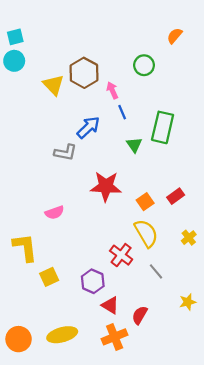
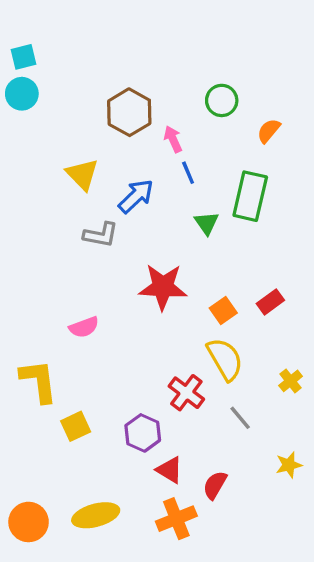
orange semicircle: (175, 36) -> (269, 131), moved
yellow triangle: (53, 85) -> (82, 174), moved
yellow cross: (189, 238) -> (291, 381), moved

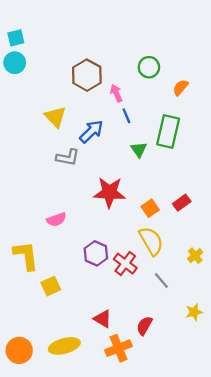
purple hexagon: (143, 433) -> (96, 253), moved
red triangle: (170, 470) -> (103, 319), moved

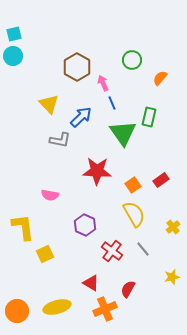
green rectangle: (168, 132) -> (149, 117), size x0.7
green triangle: (139, 150) -> (123, 133), size x1.8
pink semicircle: (56, 220) -> (50, 195), turned 30
red cross: (125, 264) -> (112, 251), moved

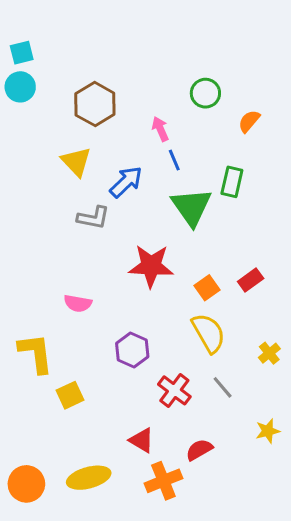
brown hexagon: (77, 67) -> (95, 104), moved
red semicircle: (128, 289) -> (199, 450), turned 30

